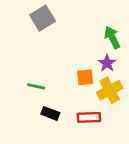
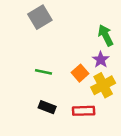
orange square: (85, 77) -> (80, 73), turned -35
green line: (36, 86) -> (43, 72), moved

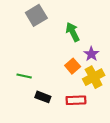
green arrow: (106, 35) -> (73, 32), moved
green line: (43, 72) -> (24, 76), moved

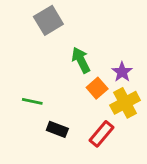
green arrow: (73, 32) -> (81, 60), moved
red rectangle: (76, 100) -> (101, 134), turned -48

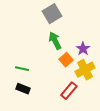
gray square: (48, 20) -> (52, 14), moved
black rectangle: (57, 129) -> (23, 89), moved

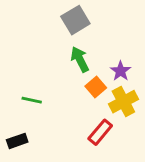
black rectangle: (23, 89) -> (17, 141), moved, turned -40

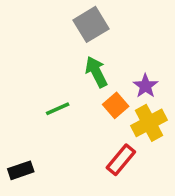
green line: (32, 100) -> (58, 109), moved, turned -36

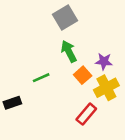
purple star: (145, 86) -> (104, 61), turned -30
black rectangle: (21, 170) -> (12, 103), moved

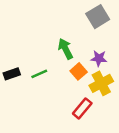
gray square: (65, 18) -> (98, 17), moved
black rectangle: (12, 103) -> (12, 74), moved

